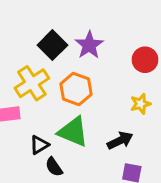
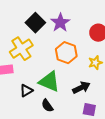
orange hexagon: (76, 89) -> (66, 53), moved
black semicircle: (54, 167) -> (47, 106), moved

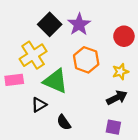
green triangle: (49, 82) -> (55, 81), moved
black arrow: (81, 88) -> (117, 98), moved

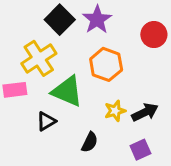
yellow star: (120, 72) -> (115, 111), moved
black semicircle: (64, 122) -> (90, 142), moved, turned -119
purple square: (113, 127) -> (140, 150), turned -35

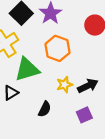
green triangle: (67, 91) -> (27, 69), turned -40

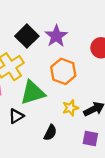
purple square: (84, 115) -> (90, 138), turned 35

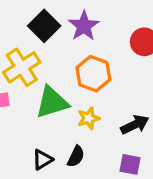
yellow star: (70, 108) -> (89, 118), moved
black triangle: (16, 116) -> (42, 160), moved

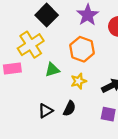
purple star: (84, 26) -> (88, 15), moved
green triangle: (52, 102) -> (52, 70), size x0.6

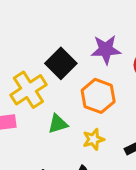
black square: (47, 15) -> (61, 63), moved
purple star: (88, 15) -> (106, 50), turned 30

